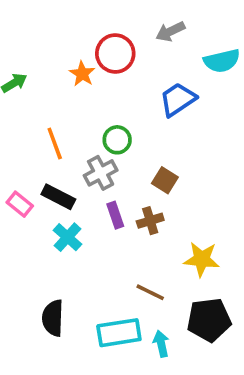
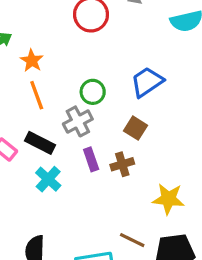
orange star: (82, 74) -> (32, 61), moved
blue trapezoid: (178, 99) -> (147, 82), moved
brown line: (150, 292) -> (132, 240), moved

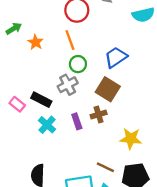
orange line: (37, 95) -> (70, 40), moved
brown square: (135, 128) -> (108, 89), size x1.5
purple rectangle: (91, 159) -> (77, 121), moved

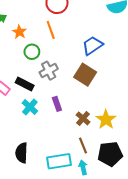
green circle: (78, 64) -> (32, 52), moved
brown cross: (99, 115) -> (83, 118), moved, turned -32
yellow star: (131, 139) -> (106, 119), turned 30
brown line: (105, 167) -> (83, 146), turned 42

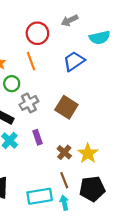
blue trapezoid: (92, 45) -> (74, 61), moved

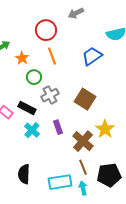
gray arrow: (70, 20) -> (76, 13), moved
red circle: (37, 33) -> (46, 30), moved
brown cross: (64, 152) -> (83, 141), size x1.5
yellow star: (88, 153) -> (105, 129), moved

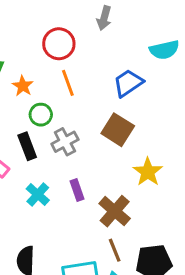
gray arrow: (76, 13) -> (104, 18), turned -49
brown square: (85, 99) -> (118, 130), moved
black rectangle: (27, 108) -> (27, 146), moved, turned 42
yellow star: (105, 129) -> (148, 172), moved

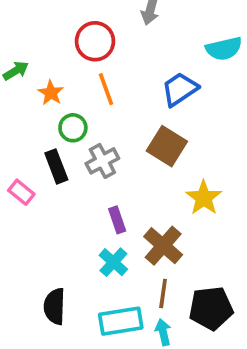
cyan cross: (38, 194) -> (113, 262), moved
brown line: (115, 250) -> (163, 293), turned 30

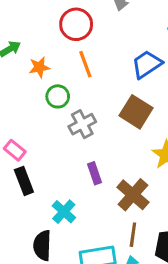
orange star: (51, 93) -> (39, 67), turned 30
black rectangle: (56, 166) -> (24, 181), moved
cyan cross: (113, 262) -> (64, 212), moved

